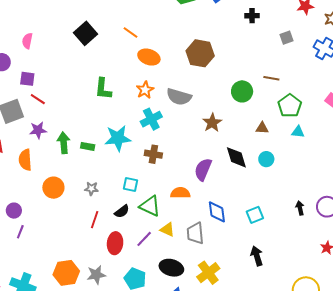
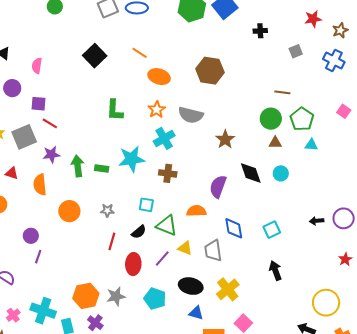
green circle: (242, 91) -> (271, 119), moved
black arrow: (300, 208) -> (317, 221), turned -80

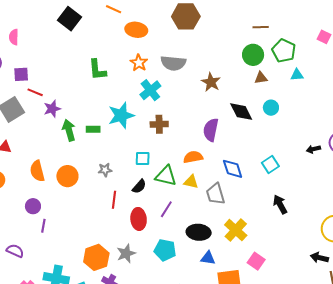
purple star: (51, 154) -> (52, 109), moved
orange semicircle: (40, 185) -> (37, 171), moved
yellow triangle: (185, 248) -> (191, 182), moved

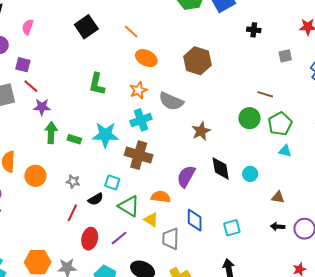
brown triangle: (261, 78) -> (278, 197), moved
brown cross: (159, 124) -> (139, 155), size x1.5
black semicircle: (139, 186) -> (96, 199), moved

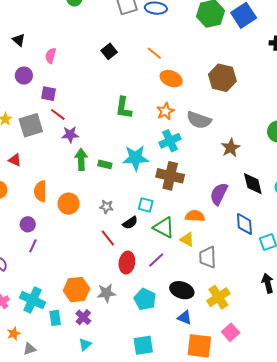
black square: (86, 27) -> (109, 51), size x0.7
red line: (72, 213) -> (108, 238), turned -60
blue diamond: (195, 220) -> (244, 224), moved

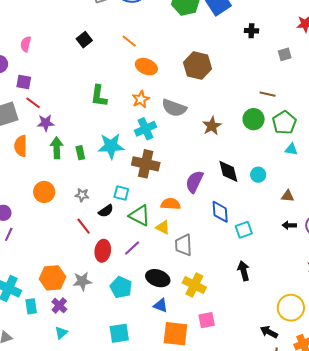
brown star: (231, 148) -> (212, 126), moved
green rectangle: (105, 164) -> (80, 153), turned 64
orange semicircle: (40, 191) -> (21, 146), moved
yellow cross: (218, 297) -> (194, 285), turned -30
pink square: (231, 332) -> (207, 320), turned 30

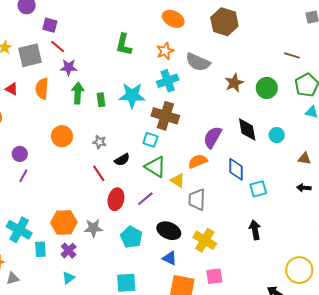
green circle: (254, 119) -> (267, 88), moved
cyan square: (121, 193) -> (150, 140), moved
orange semicircle: (171, 204) -> (198, 161), moved, turned -30

